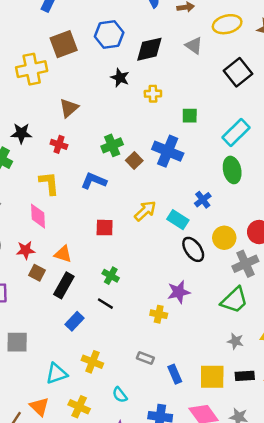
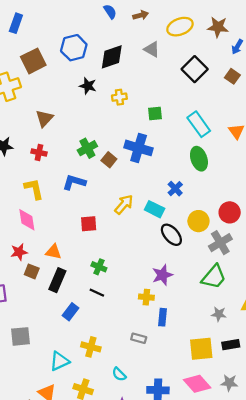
cyan rectangle: (236, 133) -> (199, 124), turned -75
blue rectangle: (175, 374) -> (163, 317), moved, turned 35

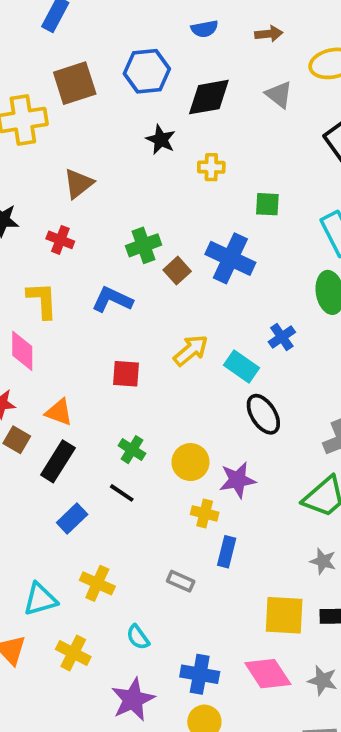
blue semicircle: (110, 12) -> (204, 29), moved, turned 104
yellow circle: (198, 221) -> (190, 462), moved

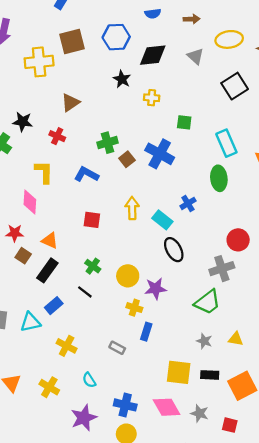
yellow arrow: (191, 350) -> (132, 208), turned -55
cyan triangle: (40, 599) -> (30, 322), moved

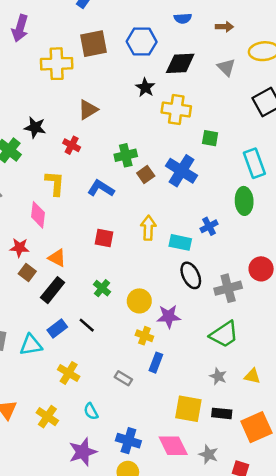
yellow cross: (152, 98) -> (176, 109), size x1.6
cyan rectangle: (162, 220) -> (180, 242), turned -30
gray cross: (222, 269) -> (228, 288), moved
black line: (85, 292) -> (87, 325), moved

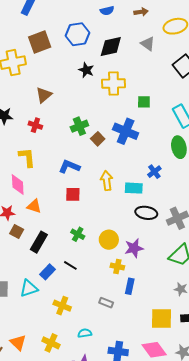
blue L-shape: (101, 188) -> (69, 166), moved
orange triangle: (57, 258) -> (34, 206), moved
black ellipse: (191, 275) -> (146, 213), turned -45
cyan semicircle: (91, 411) -> (85, 333), turned 120

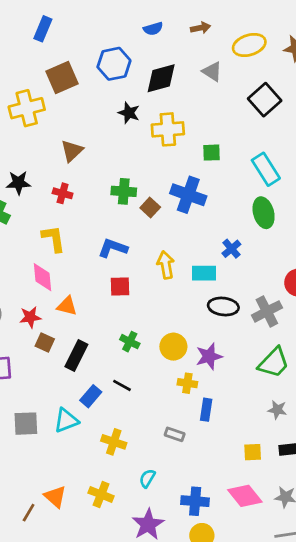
green cross: (79, 126) -> (124, 191), turned 30
yellow square: (161, 319) -> (253, 452), size x0.6
cyan semicircle: (85, 333) -> (147, 478), turned -48

